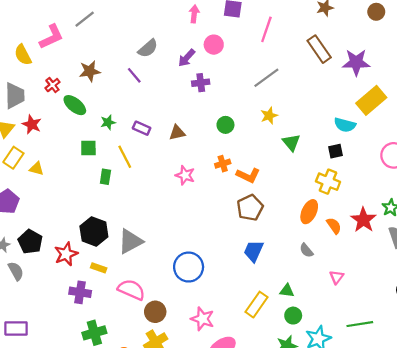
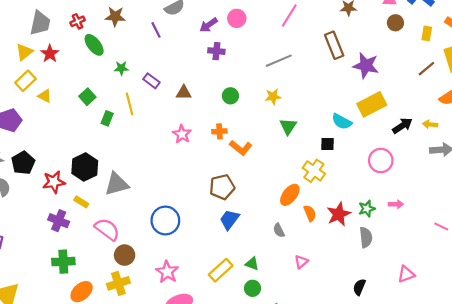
green square: (88, 148) -> (87, 97), moved, turned 35
brown pentagon: (250, 208) -> (222, 187), moved

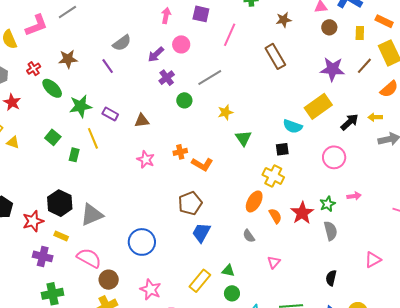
purple cross: (216, 51) -> (167, 78), turned -35
gray line: (279, 61) -> (210, 77), moved
purple star: (366, 66) -> (332, 69), moved
green star: (121, 68) -> (81, 106), size x1.6
green circle: (230, 96) -> (184, 100), moved

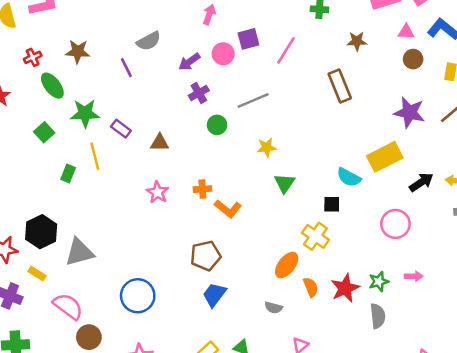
purple square: (201, 14) -> (248, 39), moved, turned -36
green square: (53, 137) -> (44, 132), moved
gray semicircle: (249, 236) -> (274, 308), turned -48

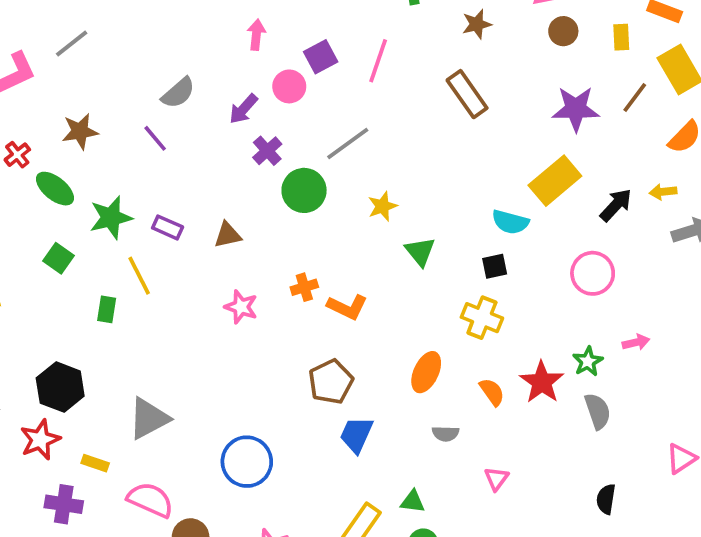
green circle: (217, 125) -> (304, 190), size x1.5
black hexagon: (41, 232) -> (60, 387), moved
orange ellipse: (287, 265) -> (426, 372), moved

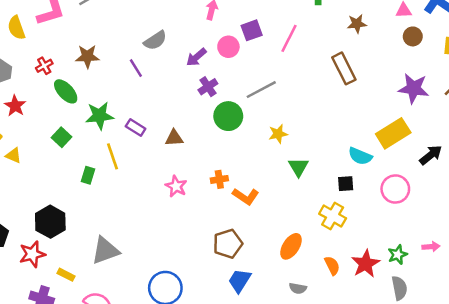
pink circle: (593, 273) -> (395, 189), moved

